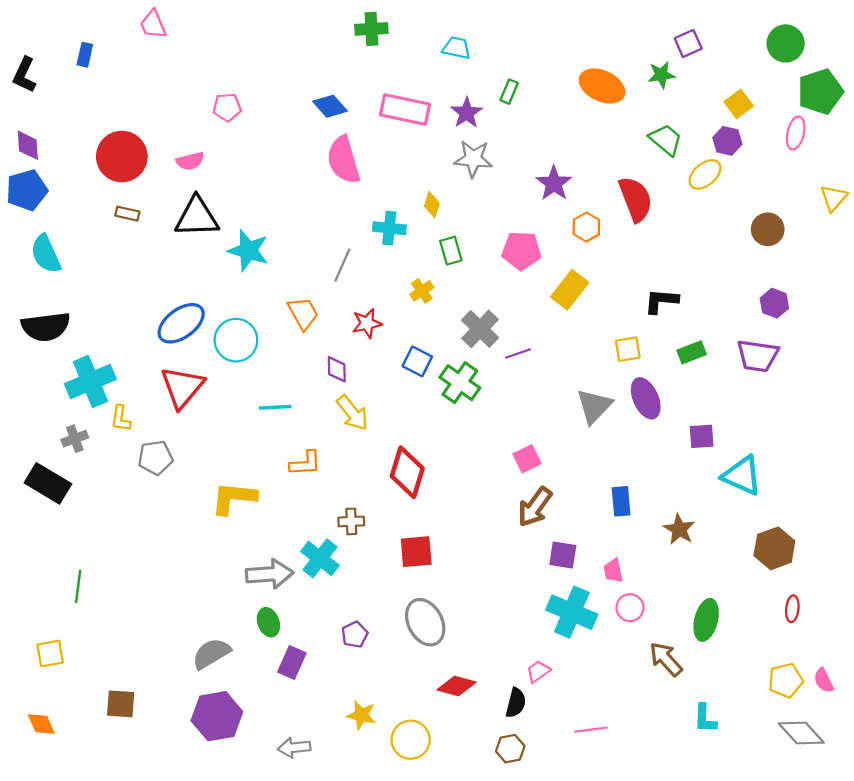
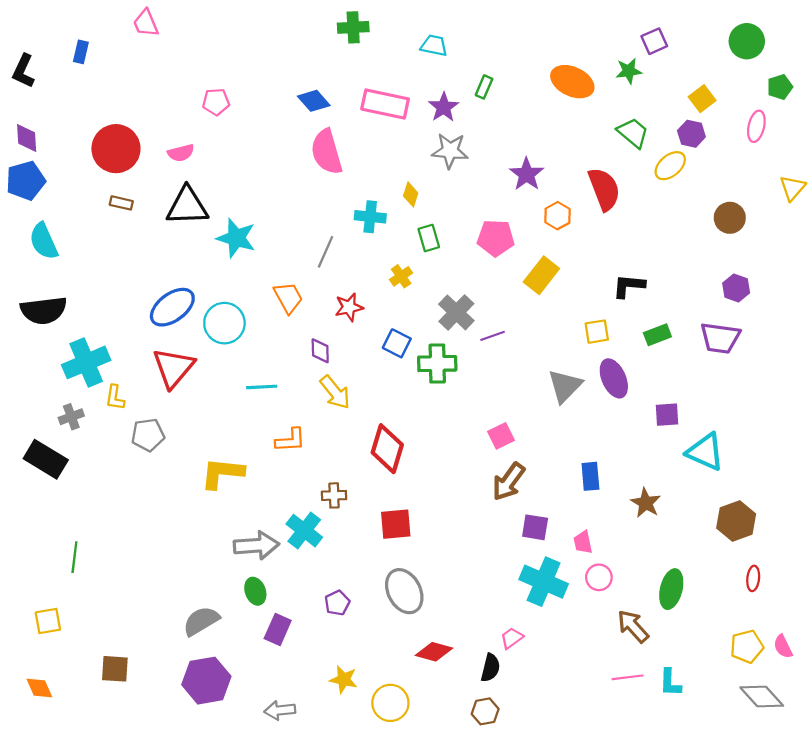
green pentagon: (820, 92) -> (780, 87), size x0.6
green cross: (460, 383) -> (437, 364), turned -36
pink line: (591, 730) -> (628, 677), moved

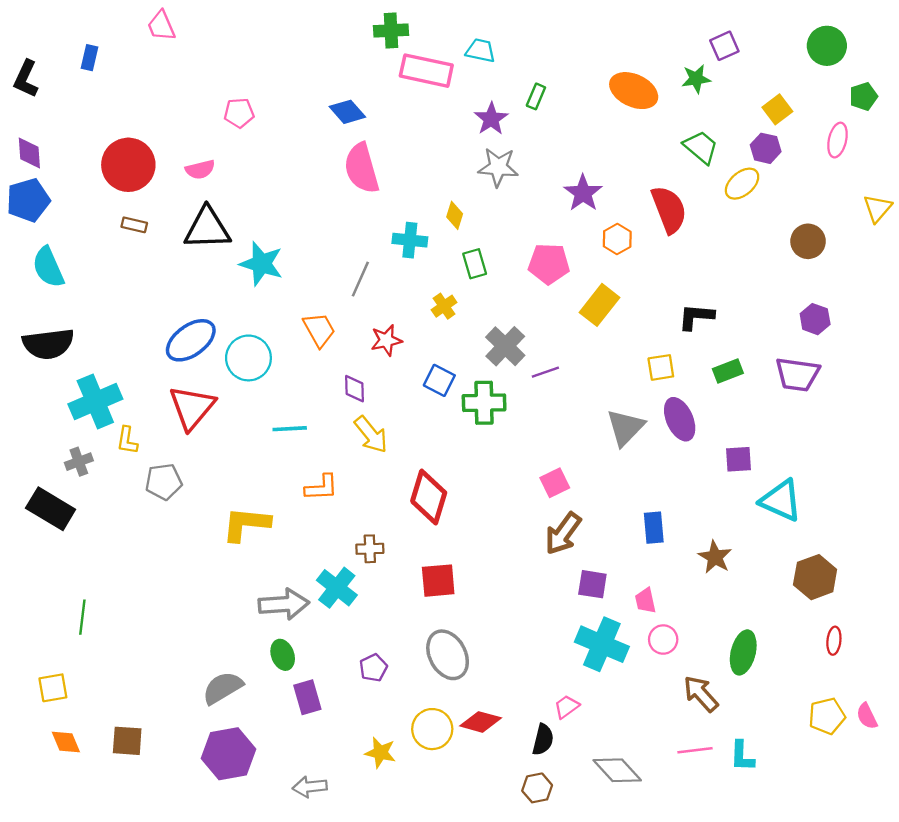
pink rectangle: (385, 104) -> (426, 71), moved
purple rectangle: (278, 629) -> (307, 697), turned -40
orange diamond: (39, 688) -> (66, 742), moved
gray diamond: (762, 697) -> (617, 770), moved
yellow circle: (390, 703) -> (432, 729), moved

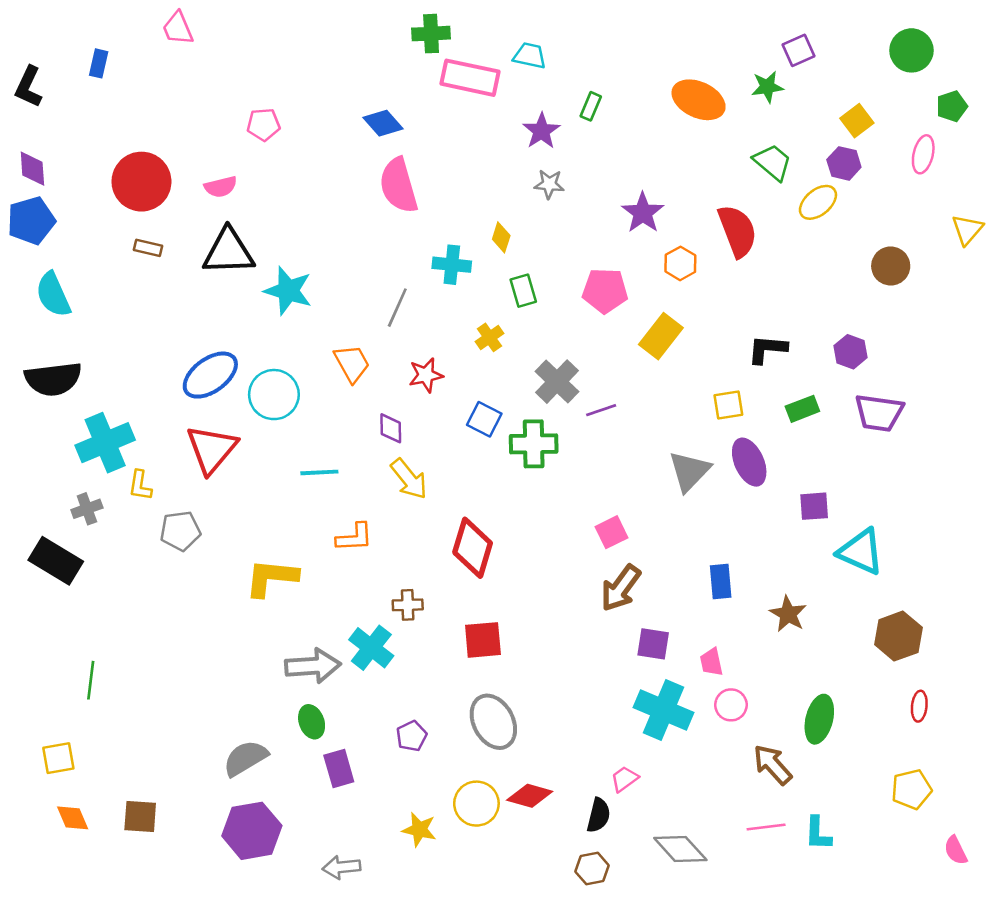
gray star: (498, 167) -> (549, 184), size x0.7
purple hexagon: (815, 319) -> (850, 352), moved
pink semicircle: (867, 716) -> (956, 850), moved

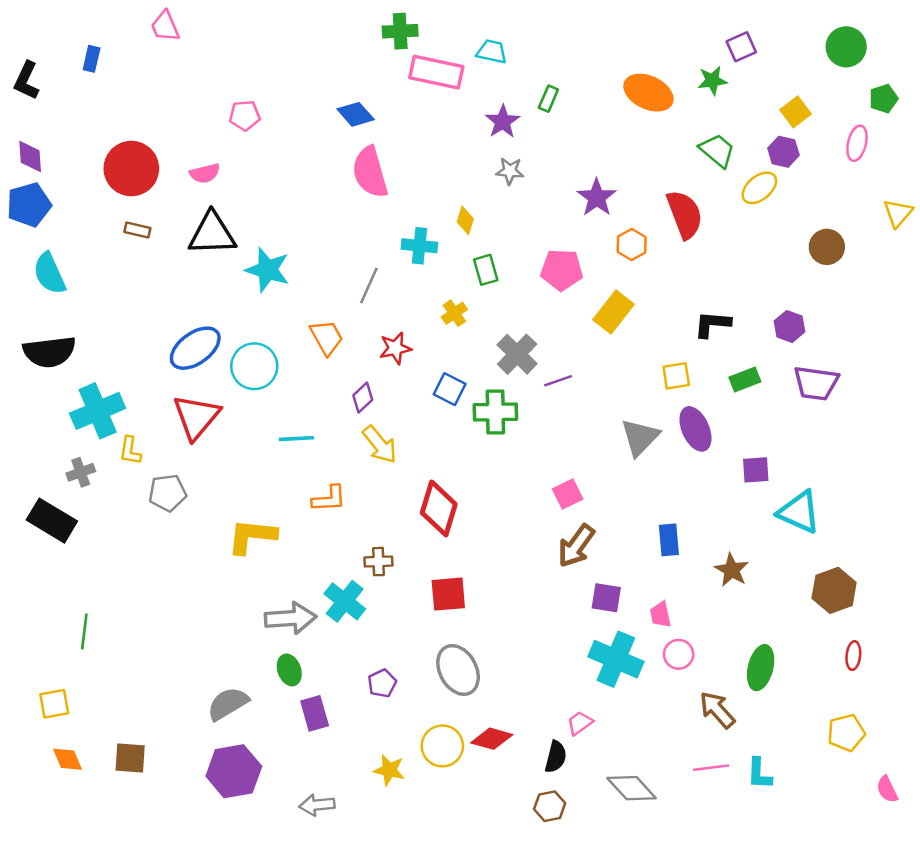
purple diamond: (391, 428) -> (363, 398), turned 48

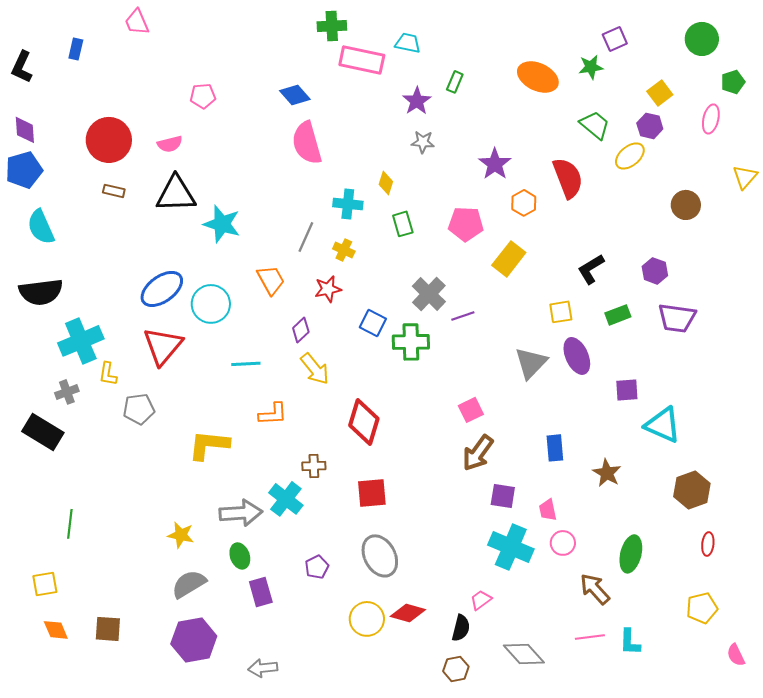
yellow cross: (454, 313) -> (344, 250), moved, turned -30
black L-shape: (712, 324) -> (591, 269), turned -36
yellow star: (389, 770) -> (181, 535), moved

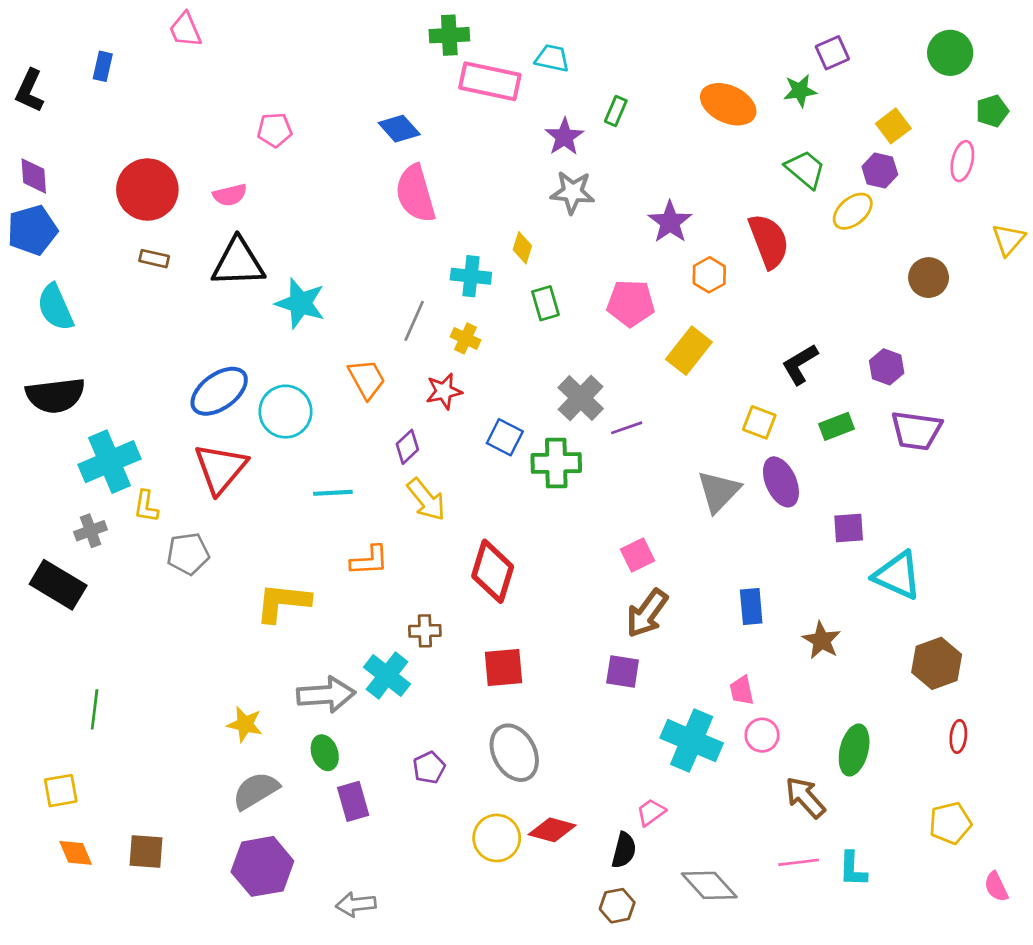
gray star: (423, 142) -> (572, 192), size x1.4
yellow square: (561, 312) -> (759, 422), turned 30
purple square: (503, 496) -> (623, 671), moved

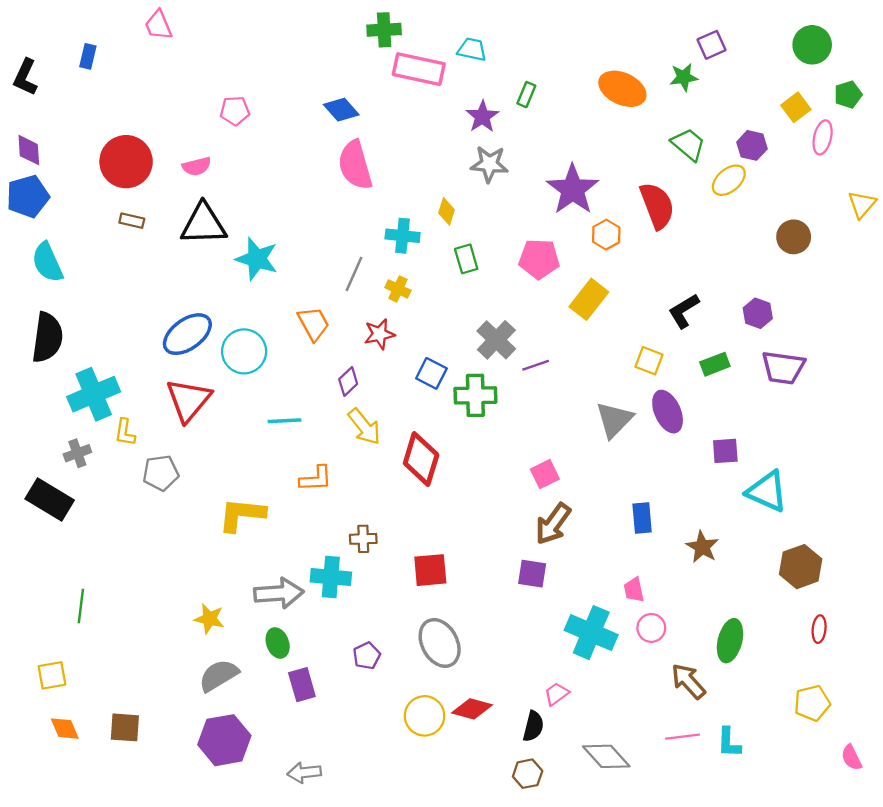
yellow square: (893, 126) -> (796, 107), moved
purple star: (670, 222) -> (573, 189), size x1.4
black semicircle: (55, 395) -> (47, 338), turned -75
red diamond: (493, 571) -> (421, 459), moved
cyan cross: (387, 676) -> (331, 577), turned -33

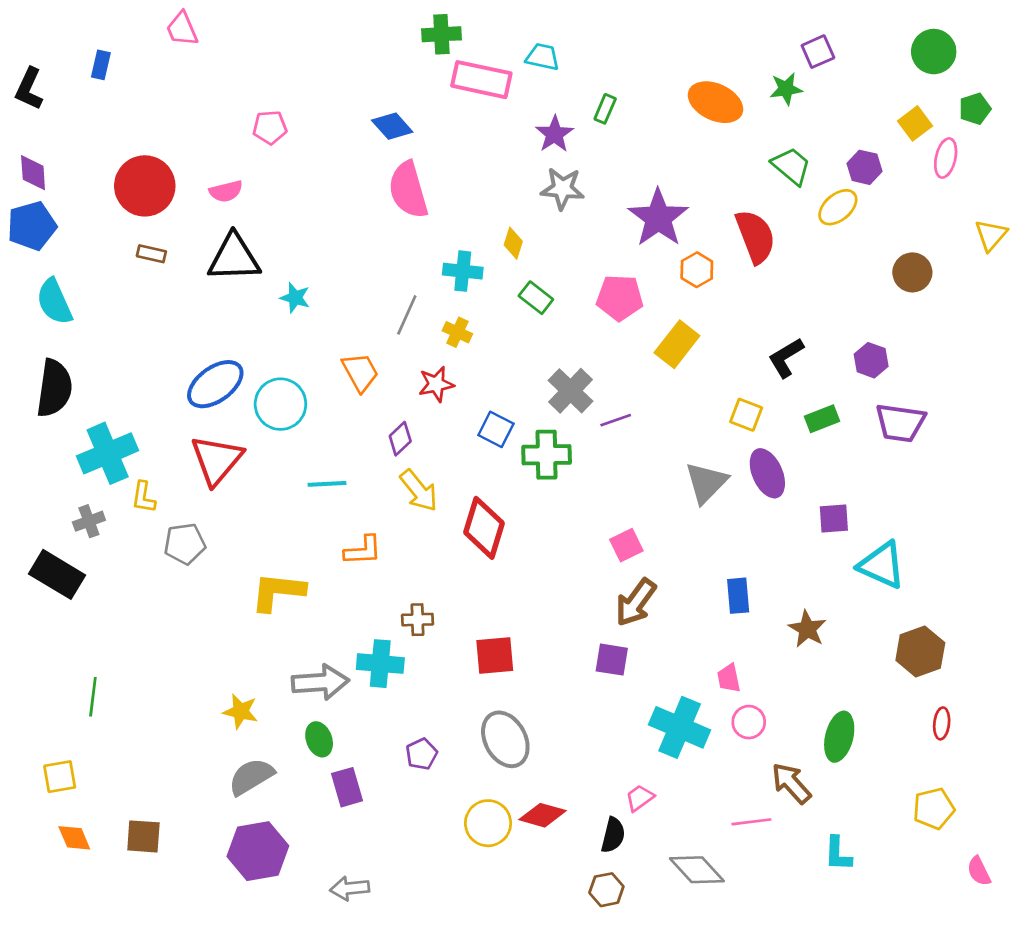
cyan star: (257, 259) -> (295, 298), size x0.6
green rectangle: (466, 259) -> (536, 298), turned -36
pink line: (683, 737) -> (751, 822), moved

